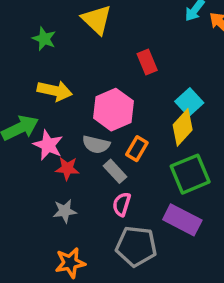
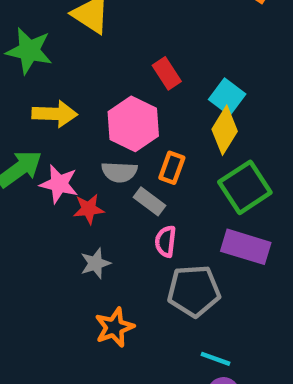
green star: (44, 39) -> (29, 51), size x1.5
red rectangle: (147, 62) -> (167, 73), moved

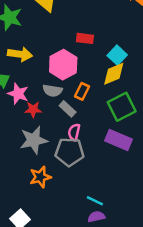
red rectangle: (167, 73) -> (85, 38), turned -56
yellow diamond: (225, 130) -> (114, 74), turned 30
gray star: (95, 263) -> (34, 140), size x1.6
gray pentagon: (194, 291) -> (69, 152), moved

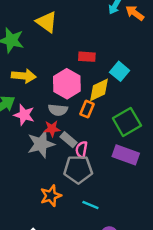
yellow diamond: (114, 74) -> (99, 90), moved
red star: (33, 109) -> (52, 129), moved
gray rectangle: (68, 109) -> (69, 140), moved
gray star: (34, 140) -> (41, 144), moved
cyan line: (95, 201) -> (90, 205), moved

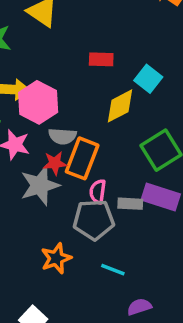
pink hexagon: (67, 84) -> (38, 102), moved
orange rectangle: (87, 109) -> (82, 158), moved, size x1.6
gray rectangle: (69, 140) -> (130, 204), moved, turned -35

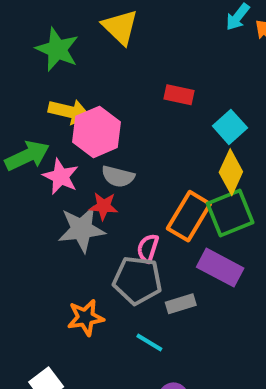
yellow diamond: (120, 106) -> (231, 172), moved, turned -48
orange rectangle: (82, 158) -> (189, 216), moved
gray rectangle: (130, 204) -> (181, 304), moved, turned -30

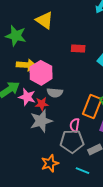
red star: (104, 206) -> (42, 104), moved

